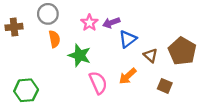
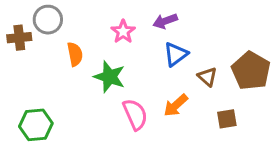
gray circle: (48, 14) -> (48, 20), moved
purple arrow: (111, 23) -> (165, 21), moved
brown square: (165, 86) -> (227, 119), turned -32

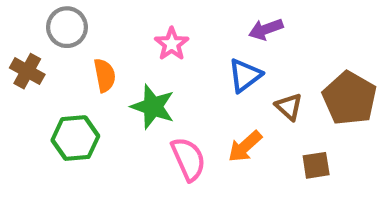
purple arrow: (165, 21) -> (266, 29), moved
brown cross: (19, 38) -> (27, 71), moved, turned 35
green hexagon: (36, 125) -> (75, 138), moved

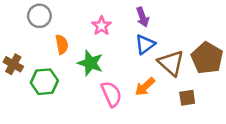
purple arrow: (266, 29) -> (142, 17), moved, turned -90
brown cross: (27, 71) -> (13, 64), moved
brown triangle: (289, 107) -> (171, 63), size x1.6

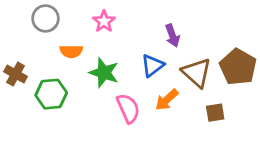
purple arrow: (142, 17) -> (172, 36), moved
pink star: (102, 26) -> (104, 21), moved
orange semicircle: (62, 44) -> (71, 51), turned 102
blue triangle: (145, 44) -> (152, 66), moved

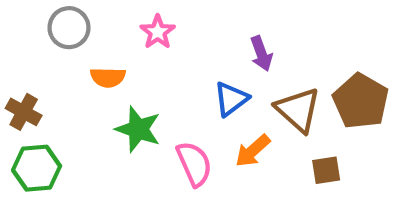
green star: (104, 73) -> (138, 129), moved
green hexagon: (51, 94) -> (37, 168), moved

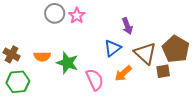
gray circle: (69, 28) -> (55, 13), moved
orange semicircle: (108, 77) -> (42, 57), moved
brown square: (326, 170) -> (163, 71), moved

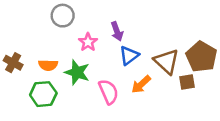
pink star: (77, 15) -> (88, 42), moved
purple arrow: (127, 26) -> (117, 31), moved
green hexagon: (18, 82) -> (43, 94), moved

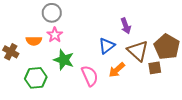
purple arrow: (117, 31) -> (126, 26), moved
pink star: (88, 42) -> (55, 35), moved
orange semicircle: (48, 65) -> (34, 41), moved

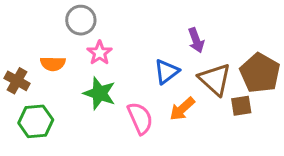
pink star: (55, 35) -> (100, 53), moved
green hexagon: (36, 78) -> (36, 121), moved

